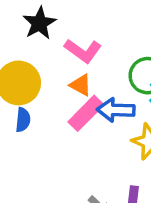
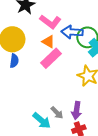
blue arrow: (116, 110) -> (72, 32), moved

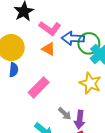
pink rectangle: (51, 58) -> (39, 87), moved
gray arrow: (57, 113) -> (65, 114), moved

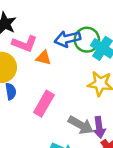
pink L-shape: (50, 28) -> (25, 44), moved
gray arrow: (65, 114) -> (81, 125), size x1.5

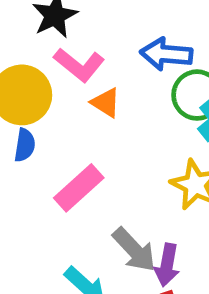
blue arrow: (67, 39) -> (166, 54), moved

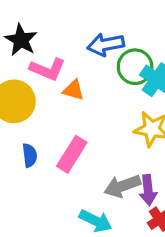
blue semicircle: (25, 145) -> (30, 155), moved
gray arrow: (134, 250) -> (122, 186), turned 129

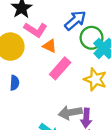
blue arrow: (106, 45) -> (75, 20), turned 140
pink rectangle: (72, 154) -> (60, 68), moved

